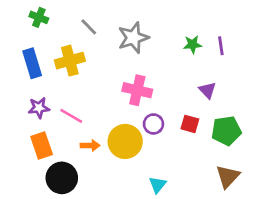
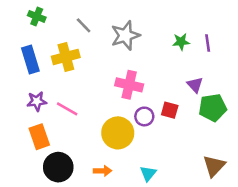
red square: (190, 124) -> (170, 110), moved
green pentagon: (226, 131) -> (213, 108), moved
orange arrow: (90, 146) -> (103, 171), moved

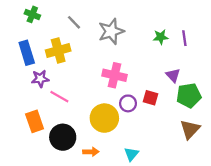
purple star: (37, 101) -> (40, 79), moved
brown triangle: (214, 166) -> (190, 129), moved
black circle: (58, 167) -> (63, 137), moved

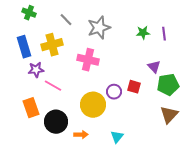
pink cross: (115, 75) -> (88, 60), moved

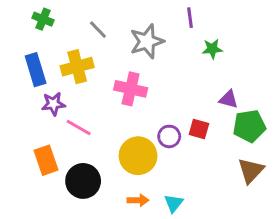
purple line: (164, 34) -> (190, 18), moved
purple triangle: (154, 67) -> (229, 99), turned -32
orange arrow: (81, 135) -> (138, 200), moved

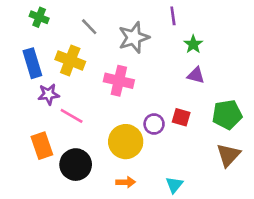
green star: (212, 49) -> (193, 44), turned -30
yellow cross: (77, 67) -> (70, 60), turned 36
purple triangle: (229, 99) -> (196, 75), moved
cyan triangle: (174, 203) -> (174, 185), moved

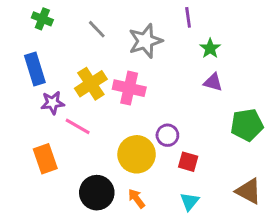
yellow cross: (70, 60) -> (91, 84), moved, turned 36
red square: (181, 117) -> (188, 162), moved
brown triangle: (228, 155) -> (248, 191), moved, turned -45
black circle: (76, 165) -> (97, 193), moved
orange arrow: (126, 182) -> (137, 199), turned -126

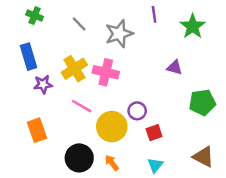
green star: (210, 48) -> (193, 26), moved, size x1.5
pink line: (78, 126) -> (82, 106), moved
red square: (188, 162) -> (154, 133), turned -35

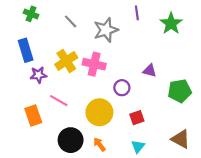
purple triangle: (175, 67) -> (150, 71), moved
pink line: (82, 106) -> (59, 101), moved
purple circle: (137, 111) -> (122, 88), moved

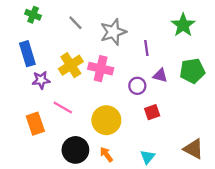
purple line: (137, 13) -> (146, 48), moved
purple circle: (122, 88) -> (137, 86), moved
green pentagon: (180, 91) -> (192, 71), moved
red square: (137, 118) -> (152, 112), moved

